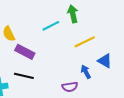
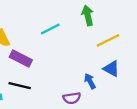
green arrow: (73, 14) -> (88, 15), moved
yellow line: (85, 42) -> (108, 40), moved

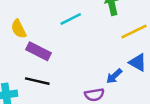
blue arrow: (90, 81) -> (114, 76), turned -105

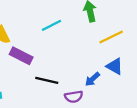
black line: (37, 81) -> (47, 80), moved

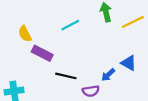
yellow line: (111, 37) -> (133, 22), moved

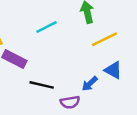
yellow line: (133, 22) -> (104, 39), moved

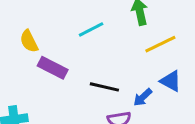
black line: (42, 85) -> (104, 87), moved

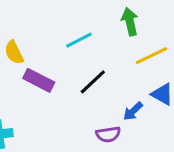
black line: (104, 87) -> (93, 82), moved, turned -56

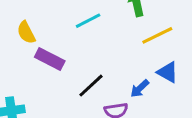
black line: (93, 82) -> (91, 86), moved

